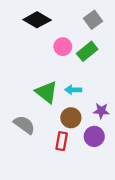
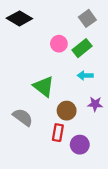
black diamond: (37, 20) -> (19, 18), moved
cyan arrow: (73, 90) -> (85, 76), moved
purple circle: (94, 136) -> (80, 145), moved

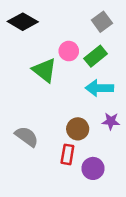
cyan arrow: (85, 76) -> (99, 88), size x1.5
green triangle: (44, 86) -> (44, 70), moved

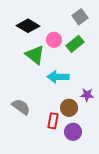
black diamond: (23, 22) -> (28, 26), moved
cyan arrow: (99, 88) -> (58, 77), moved
brown circle: (78, 129) -> (69, 108), moved

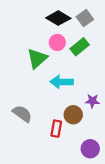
black diamond: (28, 26) -> (58, 18), moved
green triangle: (35, 55) -> (37, 58), turned 40
purple circle: (73, 132) -> (90, 149), moved

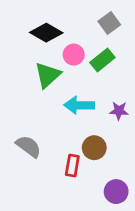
black diamond: (58, 18) -> (46, 33), moved
purple star: (92, 101) -> (119, 111), moved

